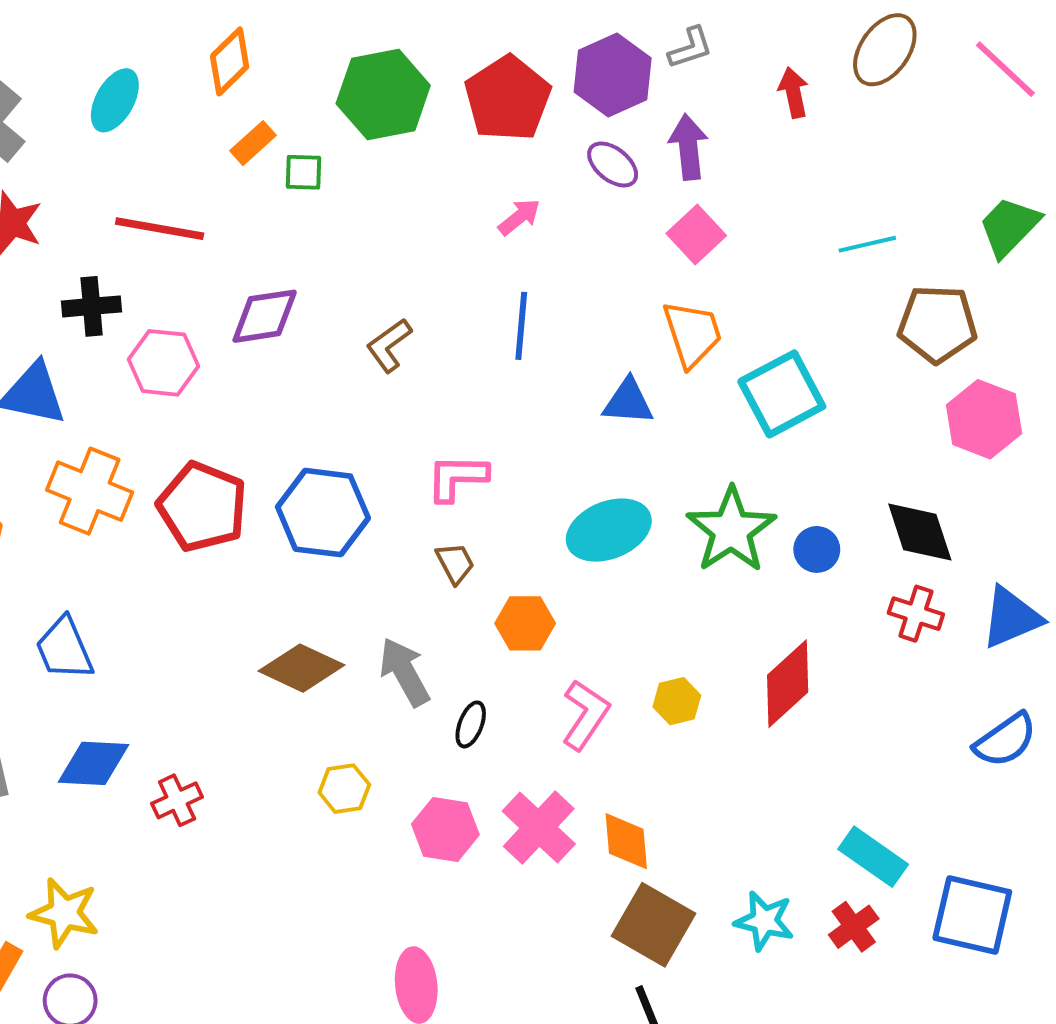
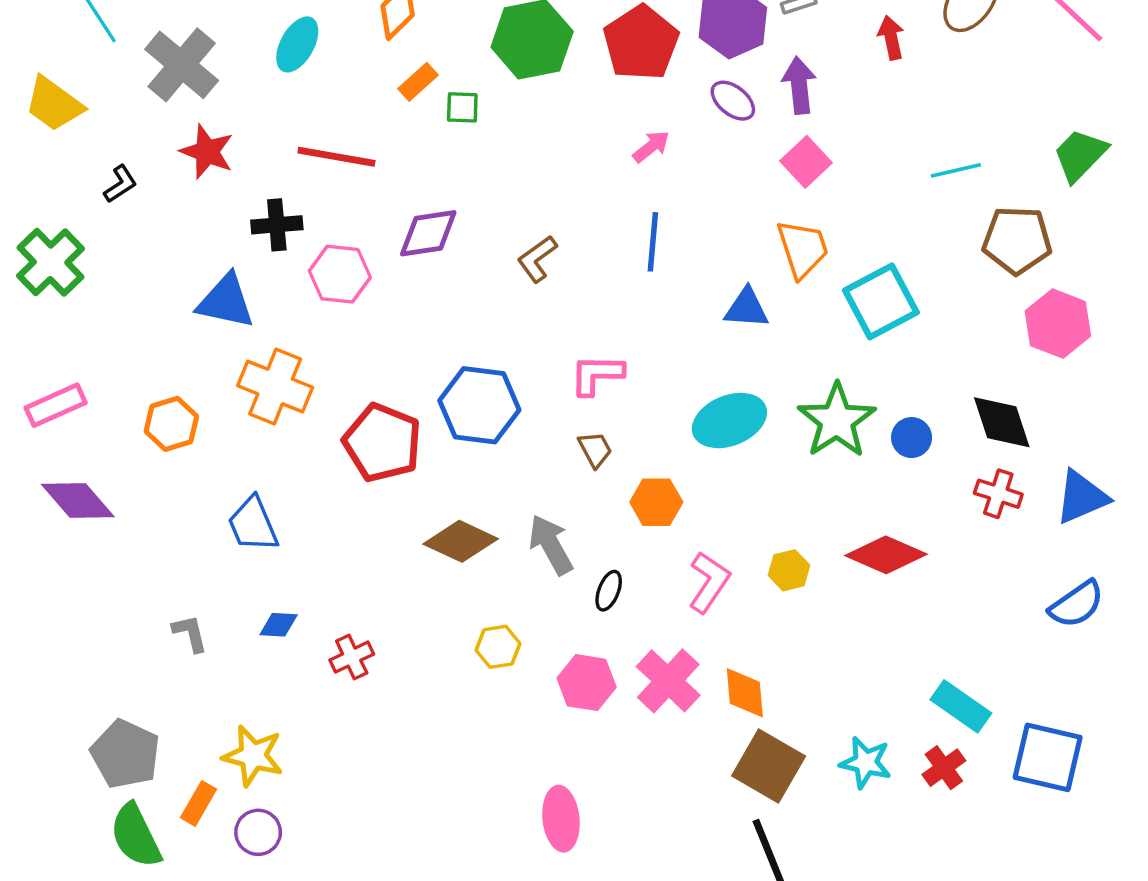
red pentagon: (202, 507) -> (382, 443), moved
red diamond: (788, 684) -> (886, 555), turned 66
blue diamond: (93, 763) -> (279, 625), size x0.6

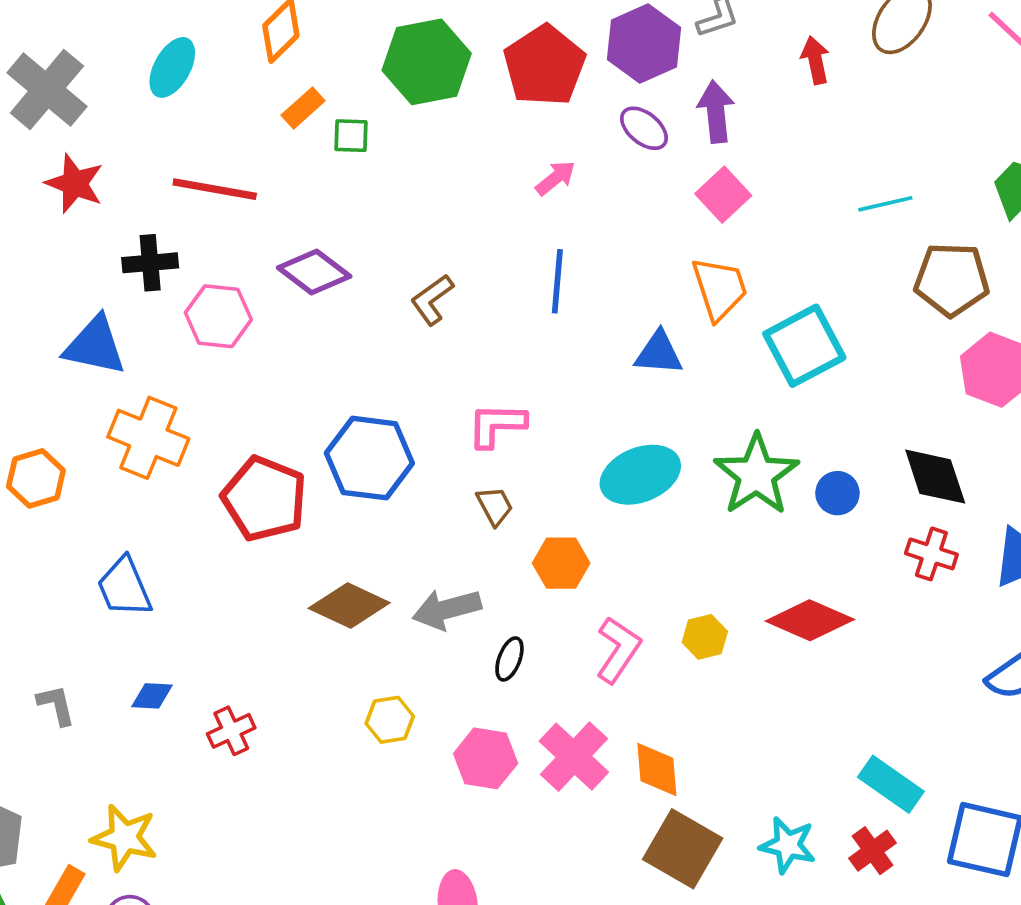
purple diamond: (428, 233) -> (314, 272), turned 46
gray arrow: (551, 545) -> (447, 609), turned -76

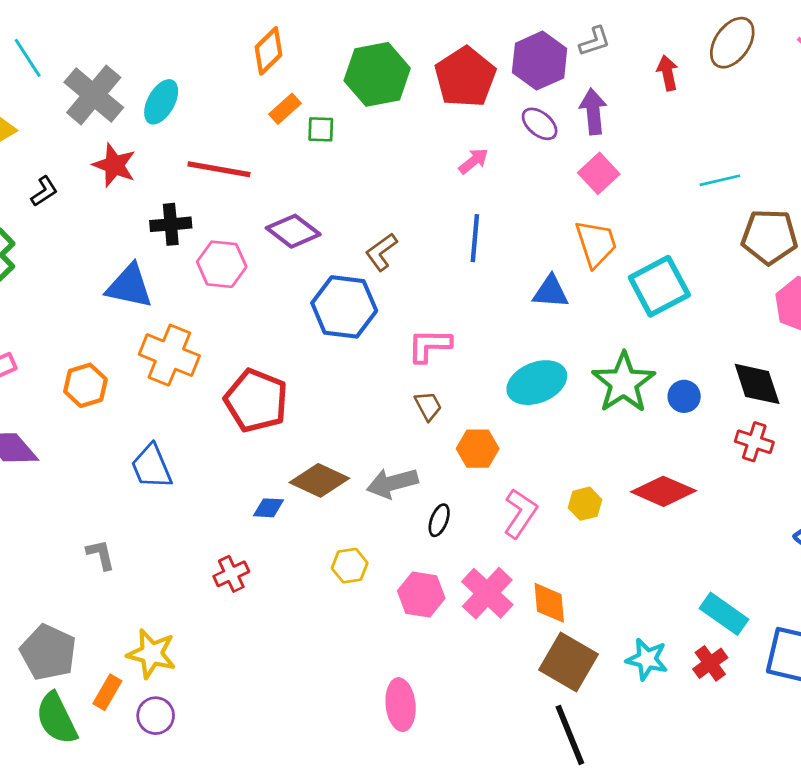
cyan ellipse: (172, 67) -> (161, 102), moved
blue hexagon: (369, 458) -> (344, 307), moved
blue diamond: (152, 696) -> (268, 508), moved

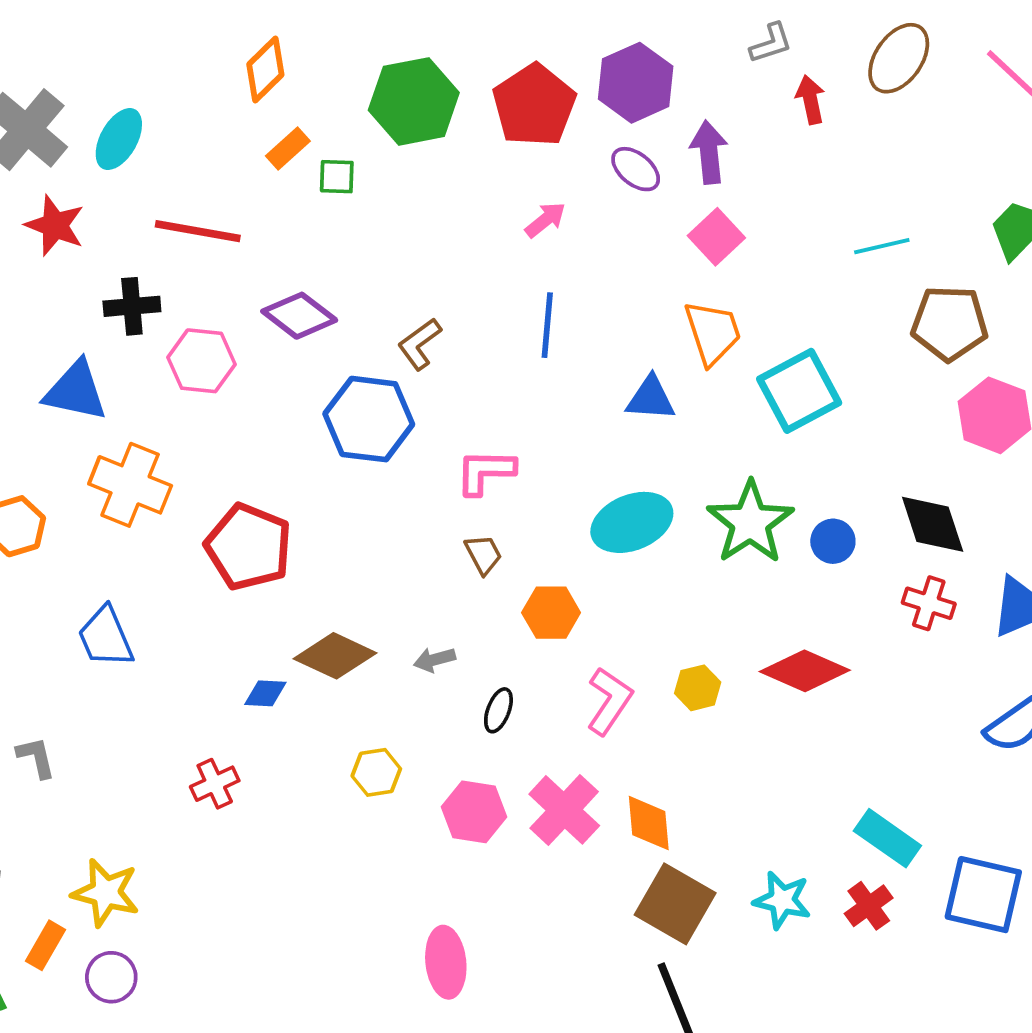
gray L-shape: (595, 41) -> (771, 43), moved
gray arrow: (392, 483) -> (435, 660), size x0.6

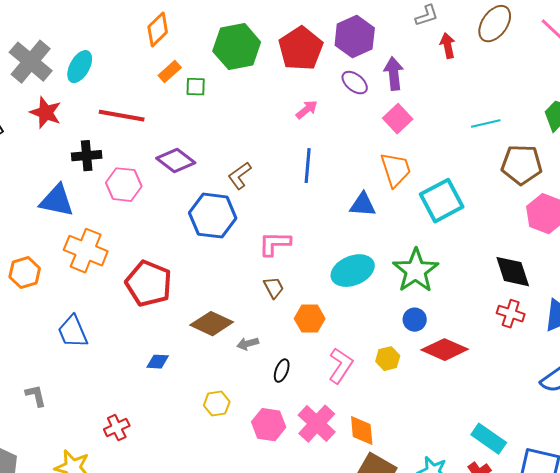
blue circle: (833, 541) -> (415, 320), moved
brown diamond: (335, 656) -> (212, 324), moved
red cross: (215, 784) -> (117, 428), moved

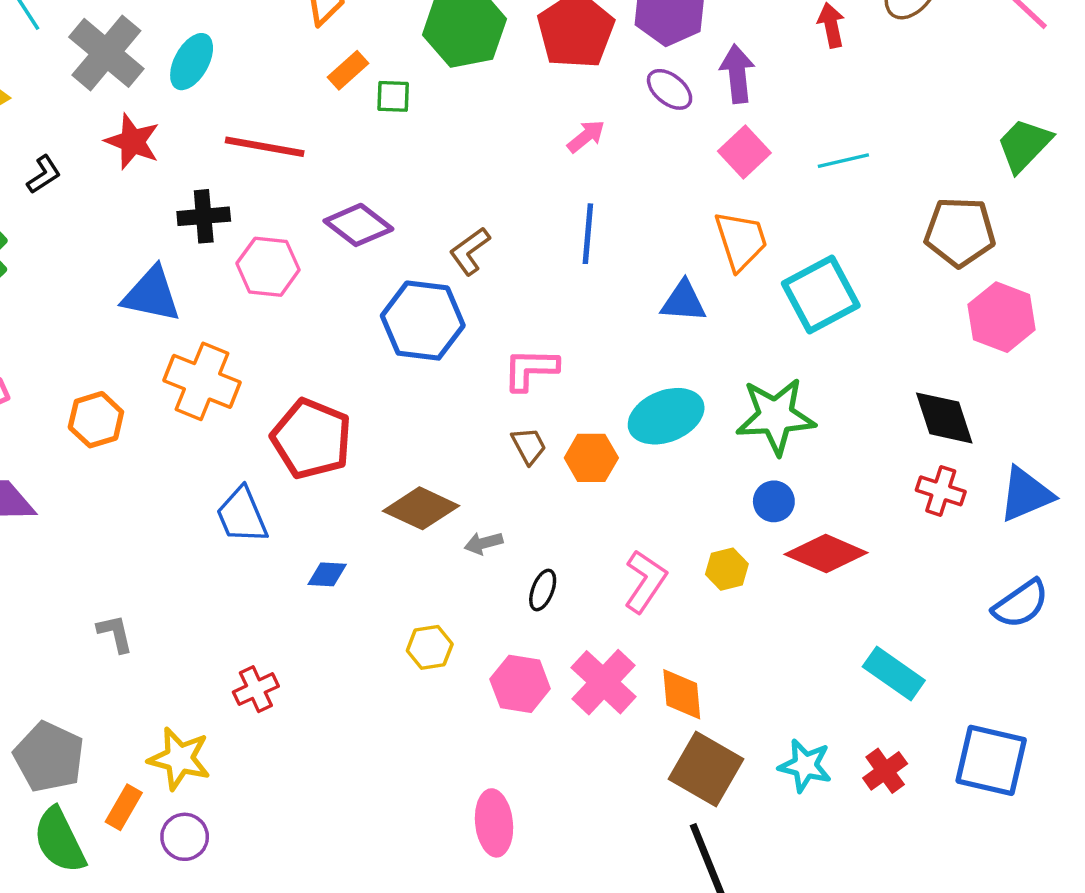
cyan line: (486, 124) -> (843, 161), moved
green star: (416, 271) -> (776, 416), turned 30
orange hexagon: (310, 319) -> (591, 458), moved
blue trapezoid: (73, 332) -> (242, 515), moved
cyan rectangle: (489, 439) -> (894, 673), moved

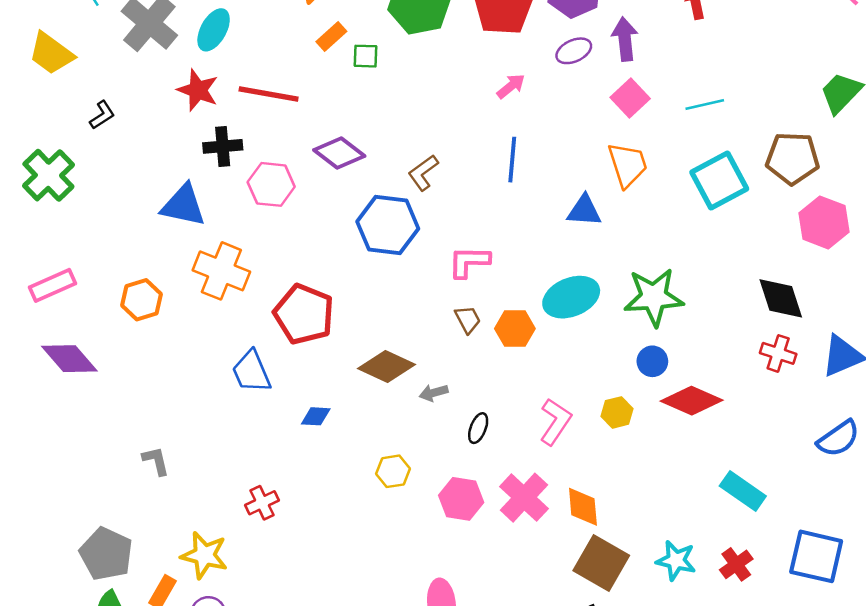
purple ellipse: (670, 89) -> (574, 51), turned -64
red star: (132, 142) -> (198, 90), moved
cyan square: (821, 295) -> (719, 181), moved

